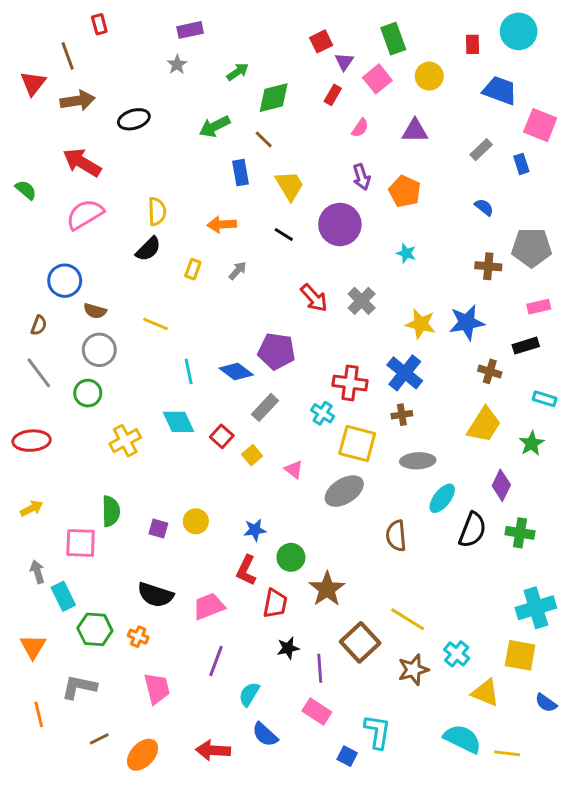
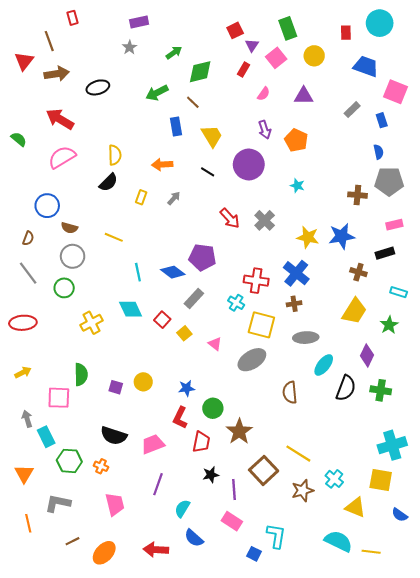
blue semicircle: (484, 207) -> (379, 152), moved, turned 40

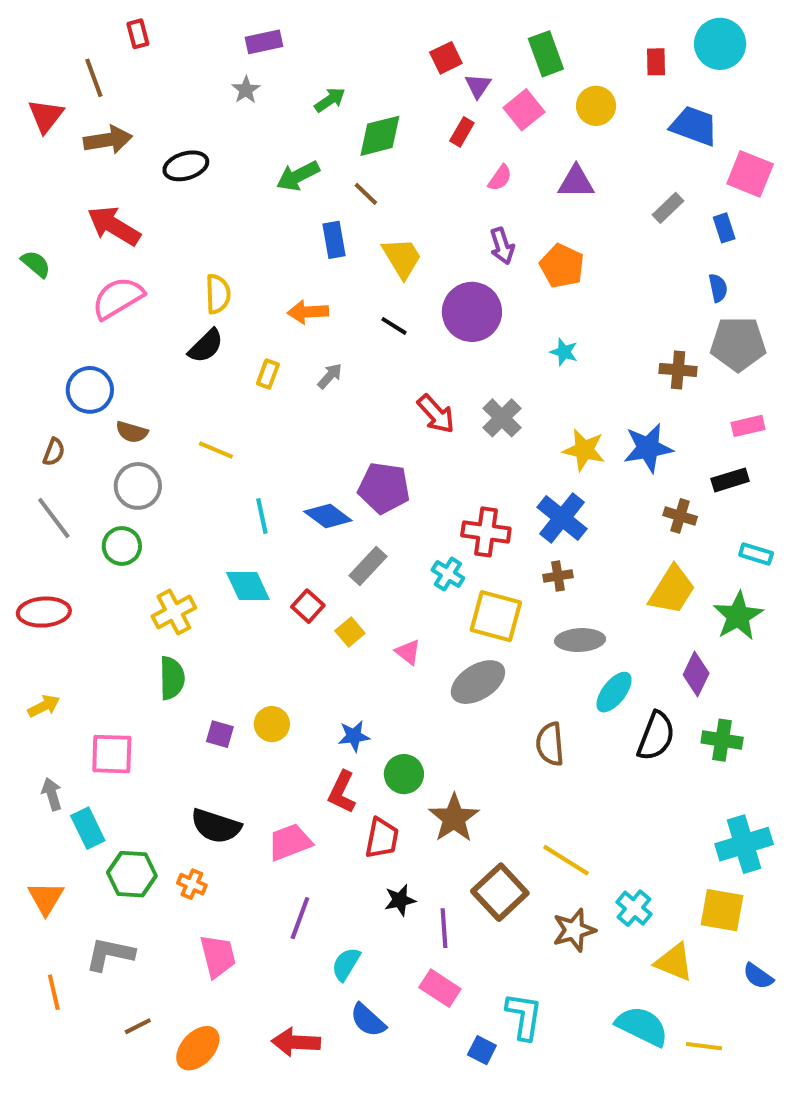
green star: (389, 325) -> (738, 616), size x1.4
green semicircle: (81, 374) -> (172, 678), moved

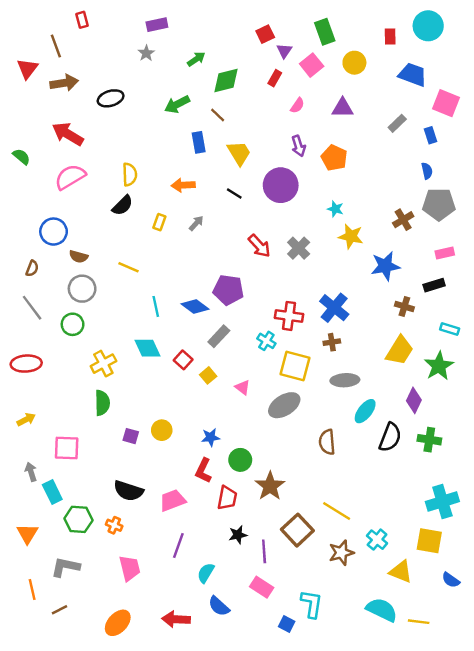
brown cross: (678, 370) -> (403, 220), turned -36
yellow star: (584, 450) -> (351, 236), moved
brown line: (138, 1026) -> (59, 610), moved

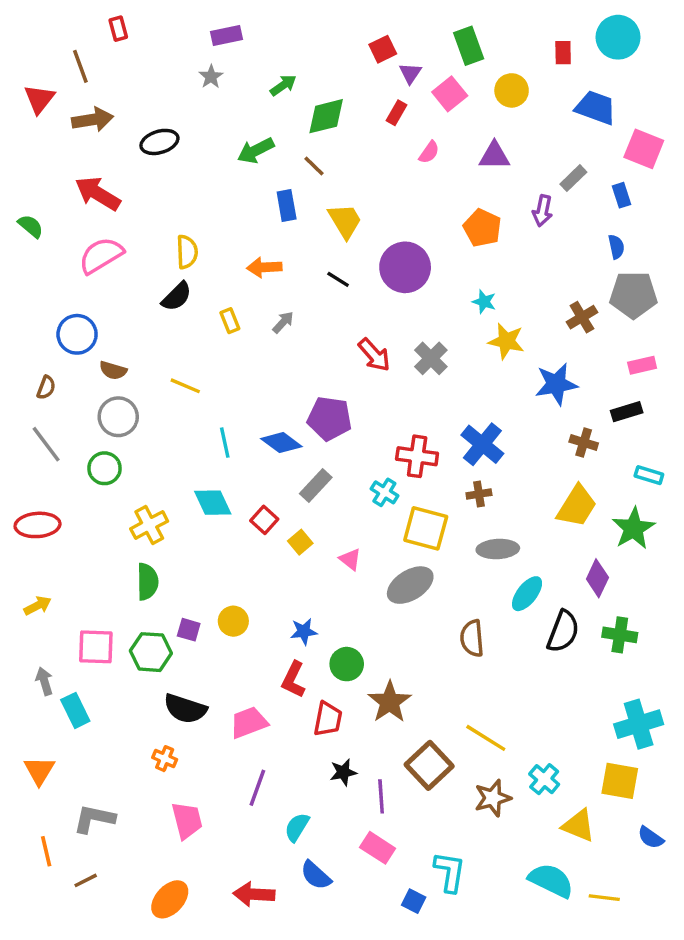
purple arrow: (299, 146) -> (542, 211), moved, turned 30
yellow rectangle: (159, 222) -> (230, 321), turned -42
green hexagon: (78, 519) -> (151, 652), moved

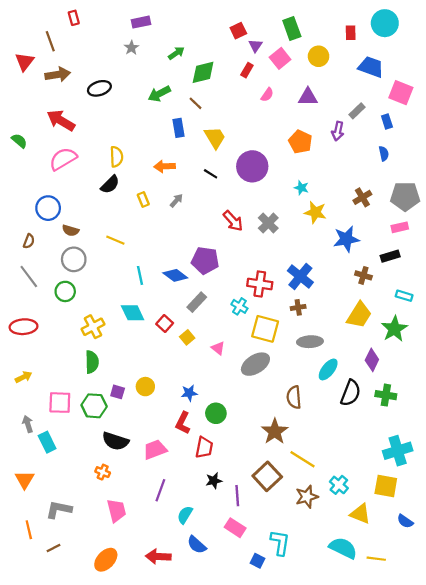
gray pentagon: (633, 295) -> (405, 196), moved
brown star: (390, 702) -> (275, 431), moved

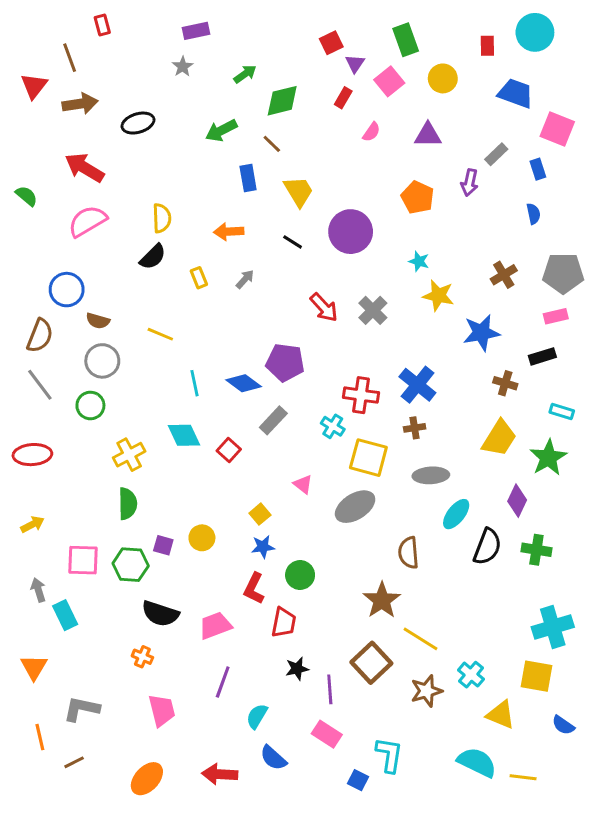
brown semicircle: (29, 241) -> (40, 336), size x1.6
yellow square: (187, 337) -> (260, 514), moved

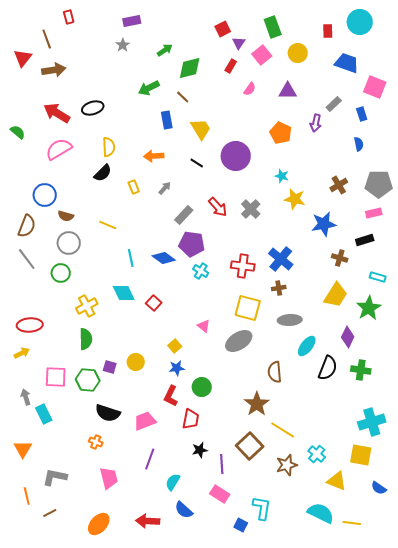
black ellipse: (138, 123) -> (93, 108), moved
gray rectangle: (273, 420) -> (184, 215), moved
cyan cross: (333, 426) -> (201, 271), moved
red ellipse: (32, 455) -> (30, 325), moved

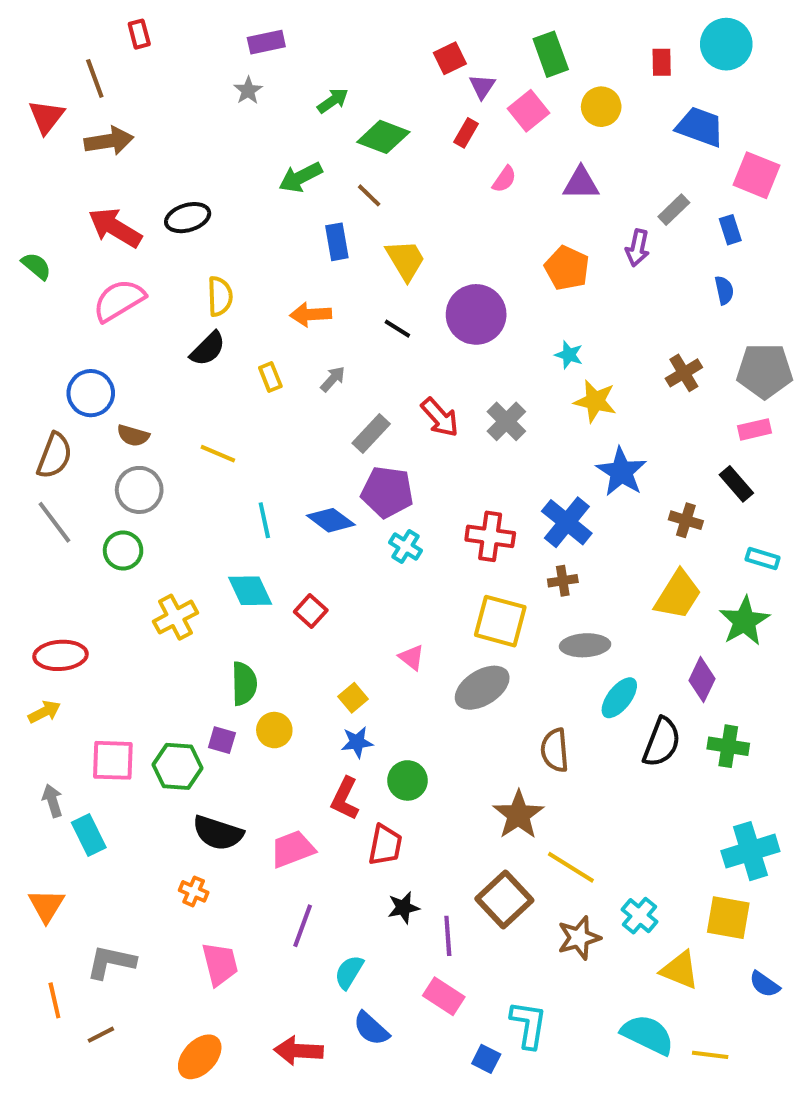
green diamond: (190, 68) -> (383, 137), turned 35
blue star: (324, 224) -> (621, 472), moved, turned -30
black rectangle: (365, 240) -> (736, 484), turned 66
green semicircle: (86, 339) -> (244, 684), moved

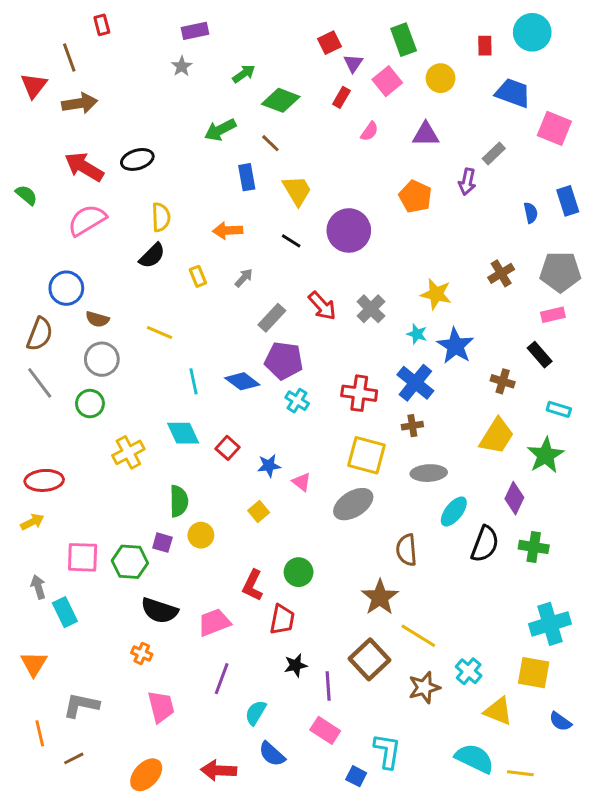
blue rectangle: (730, 230) -> (568, 201), moved, size x1.4
cyan star: (569, 355) -> (417, 334), moved
blue star: (357, 742) -> (269, 466), moved

